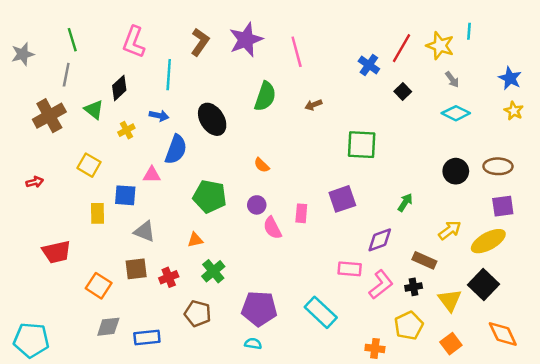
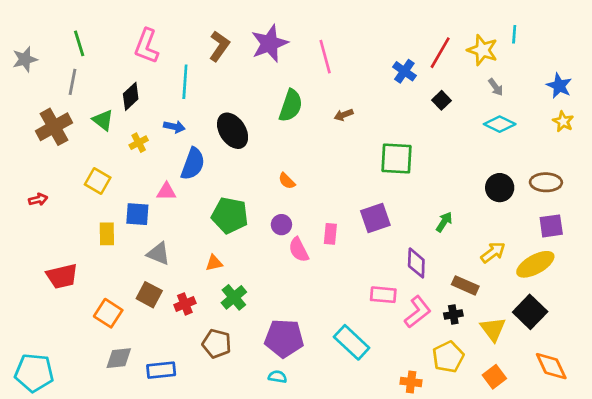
purple diamond: (380, 240) -> (416, 263), turned -68
brown square: (136, 269) -> (149, 295), turned 35

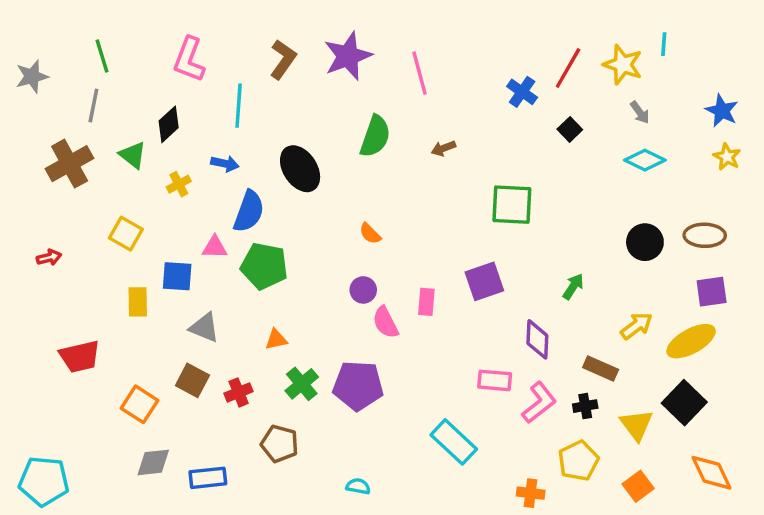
green pentagon: (230, 215) -> (264, 266), moved
purple pentagon: (284, 338) -> (358, 386), moved

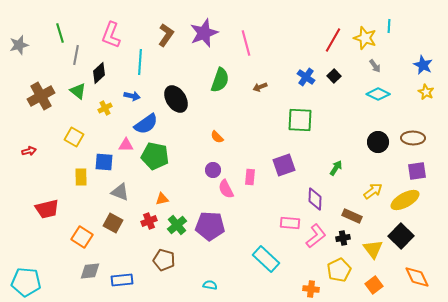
blue cross: (522, 92) -> (306, 77), moved
gray line: (93, 106) -> (76, 55), moved
blue semicircle: (249, 211) -> (146, 124), turned 35
red cross: (239, 392) -> (149, 221), moved

